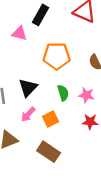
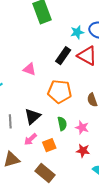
black rectangle: (41, 15) -> (63, 56), moved

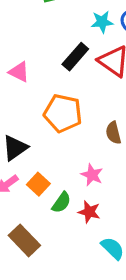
green semicircle: (62, 124) -> (61, 202), moved, turned 40
orange square: (49, 145) -> (38, 184), moved, turned -32

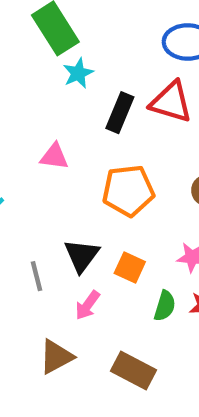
cyan star: (102, 22) -> (78, 73), moved
orange square: (38, 184) -> (130, 267), moved

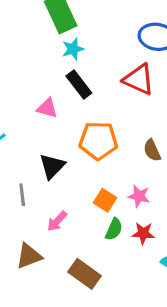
black rectangle: (120, 113) -> (79, 84), moved, turned -68
black triangle: (82, 256) -> (52, 166), moved
orange square: (130, 267) -> (105, 200), moved

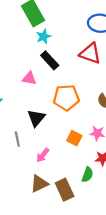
green semicircle: (114, 229) -> (87, 175), moved
brown triangle: (29, 256) -> (39, 184), moved
brown rectangle: (84, 274) -> (65, 190), turned 35

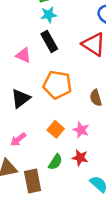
green semicircle: (87, 175) -> (55, 162), moved

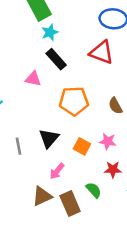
black triangle: (21, 99) -> (49, 138), moved
pink arrow: (18, 139) -> (57, 171), moved
green semicircle: (55, 162) -> (94, 190), moved, turned -63

